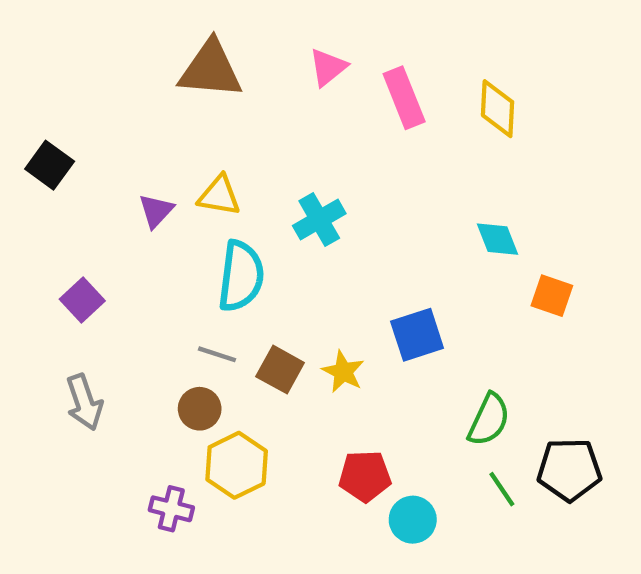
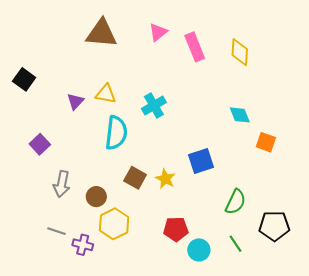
gray line: (217, 354) -> (57, 231), moved
gray arrow: (84, 402) -> (62, 184), moved, turned 30
green line: (502, 489) -> (236, 244), moved

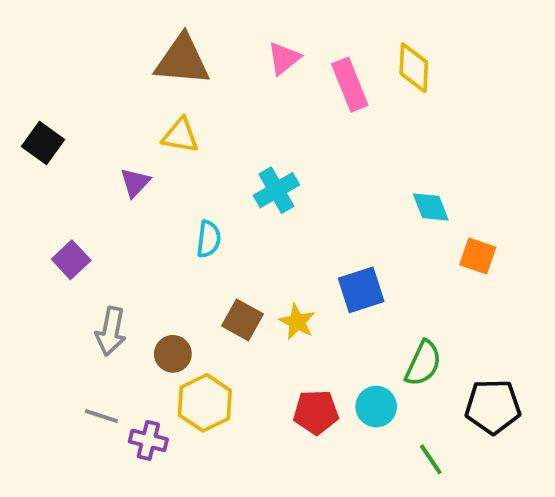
yellow diamond: (240, 52) -> (414, 68), moved
yellow triangle: (106, 94) -> (180, 135), moved
cyan semicircle: (116, 133) -> (209, 239), size x0.6
green line: (236, 244) -> (431, 459), moved
cyan circle: (199, 250) -> (376, 407), moved

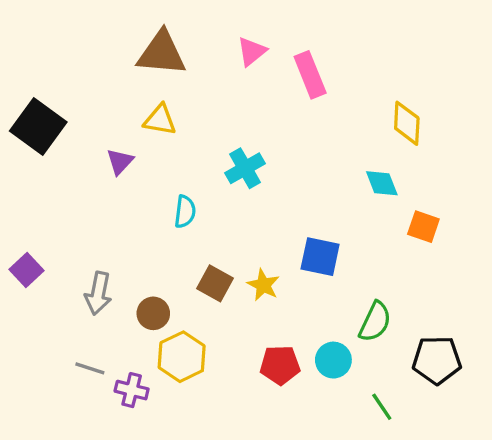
yellow diamond: (414, 68) -> (407, 123), moved
black square: (43, 143) -> (38, 127), size x1.5
purple square: (71, 260) -> (27, 270), moved
blue square: (361, 290) -> (320, 257), turned 30

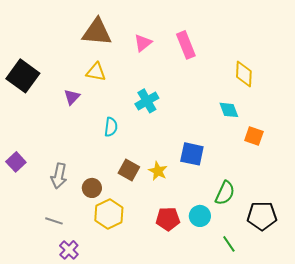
pink triangle: (252, 52) -> (143, 43), moved
purple cross: (132, 390) -> (69, 250), moved, turned 30

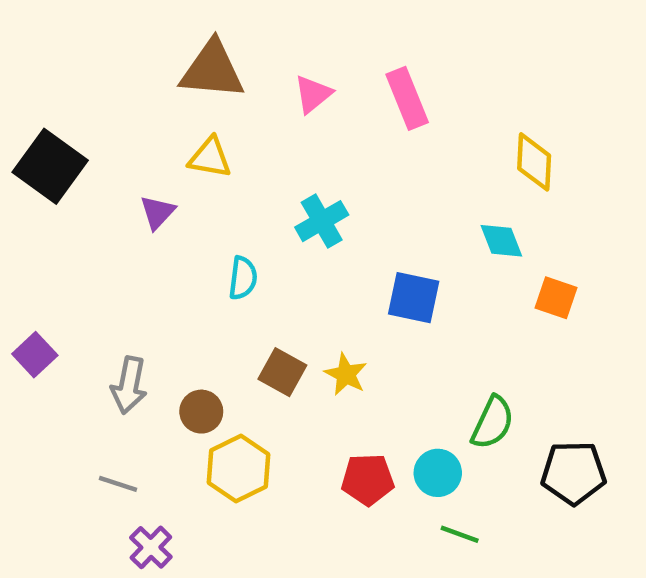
blue square: (192, 154) -> (414, 298), moved
green line: (229, 244) -> (460, 534), moved, turned -36

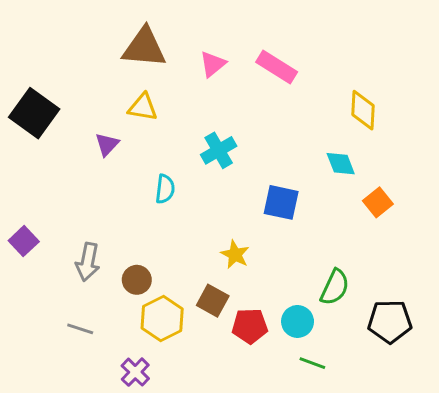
pink rectangle: (407, 98) -> (277, 67), turned -36
orange square: (556, 298) -> (378, 202), turned 32
brown square: (282, 372) -> (213, 301), moved
purple cross: (151, 547) -> (135, 372), moved

